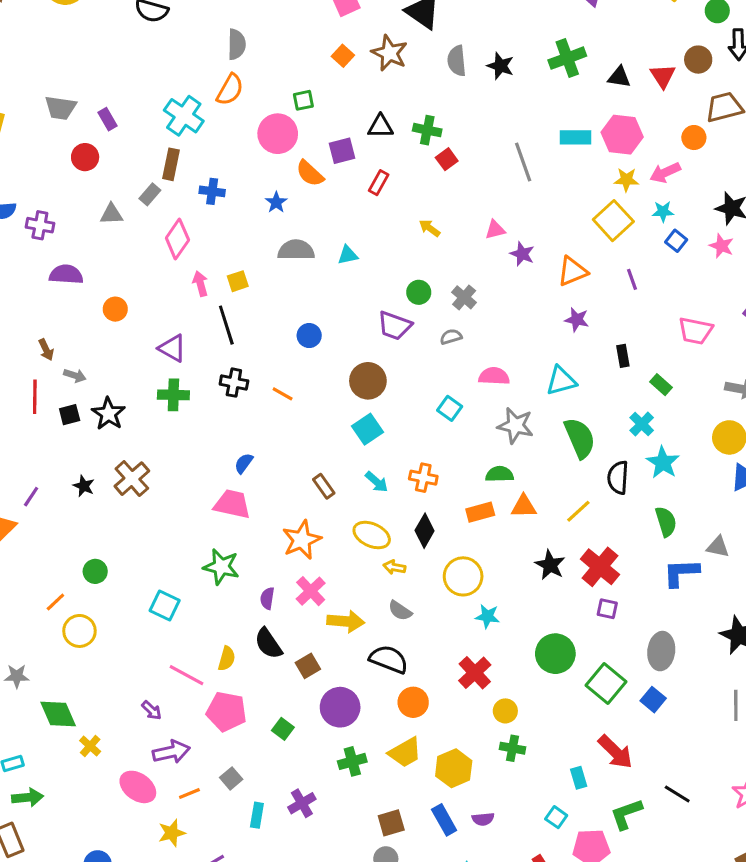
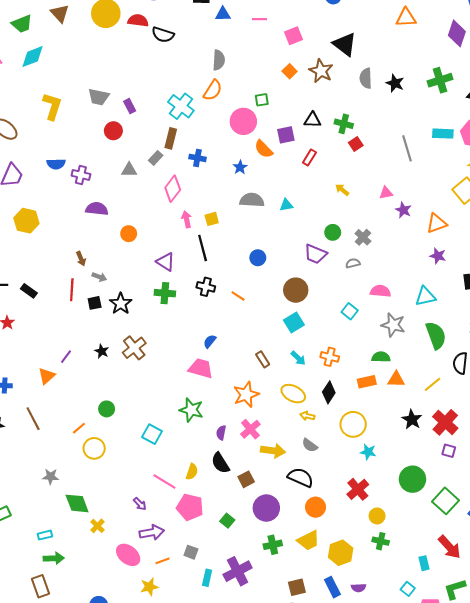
gray square: (231, 778) -> (191, 552), turned -32
purple cross: (302, 803) -> (238, 571), size x1.5

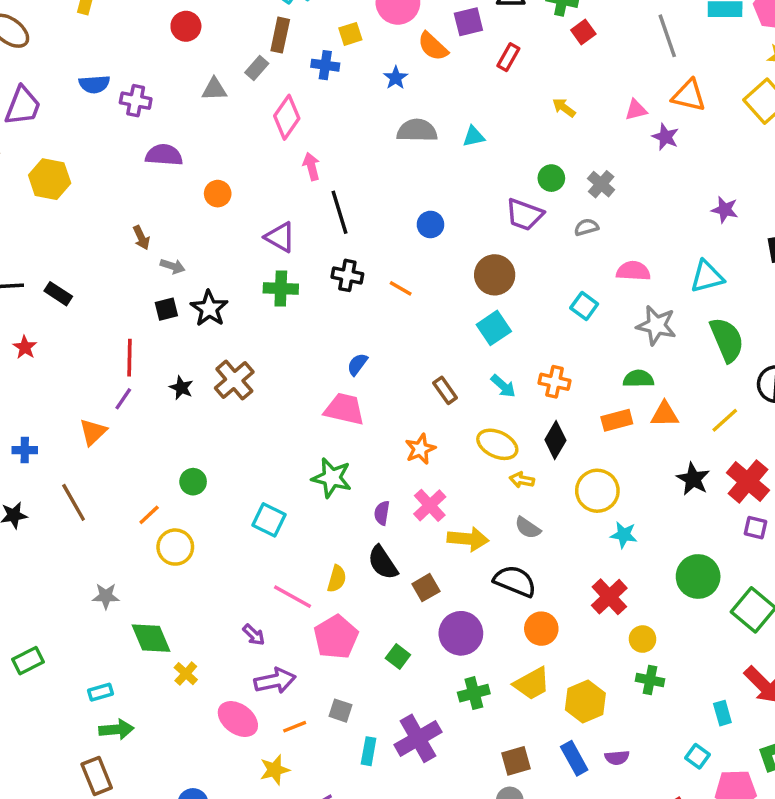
yellow square: (212, 219) -> (350, 34), moved
orange triangle: (437, 223) -> (689, 95), moved, turned 35
red line: (72, 290) -> (129, 358), moved
orange star: (246, 395) -> (420, 449), size x0.7
pink pentagon: (190, 507) -> (336, 637), turned 30

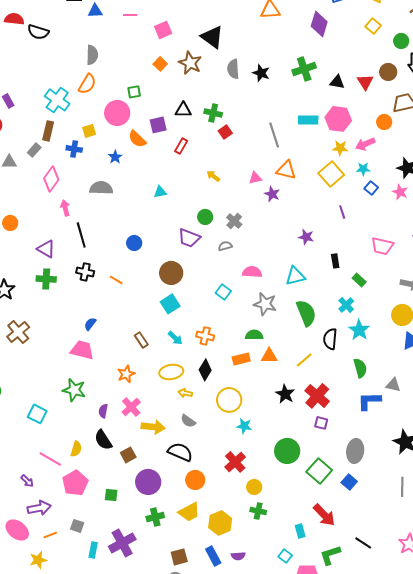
gray semicircle: (417, 131) -> (101, 188), moved
yellow ellipse: (497, 444) -> (171, 372), turned -35
green square: (398, 657) -> (111, 495), turned -32

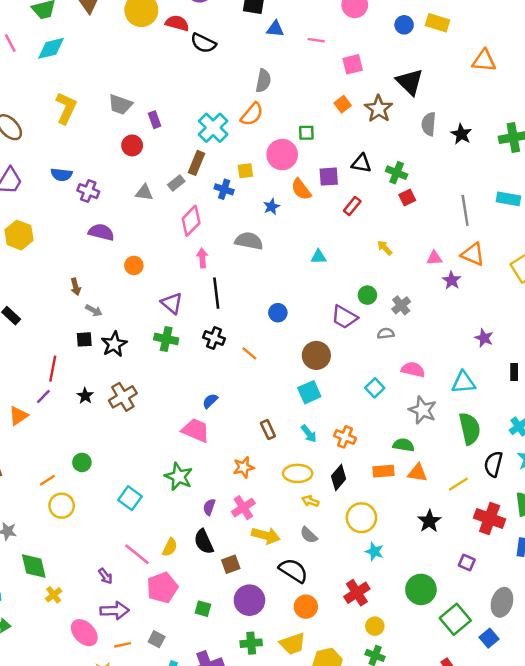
red cross: (317, 396) -> (490, 518), moved, turned -30

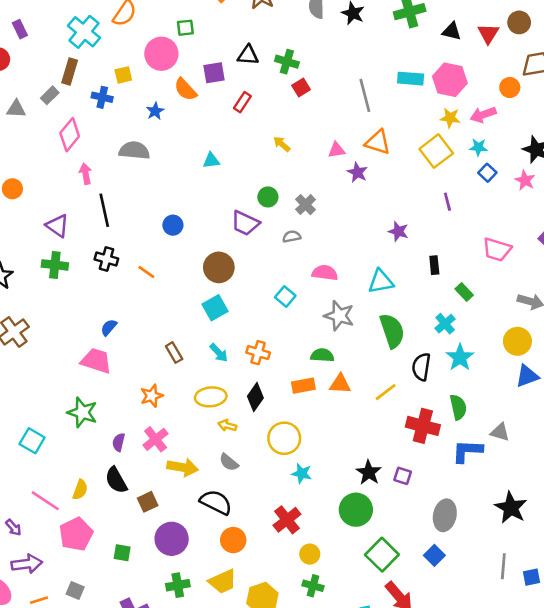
black star: (429, 521) -> (369, 472), moved
green square: (455, 619) -> (382, 555), moved

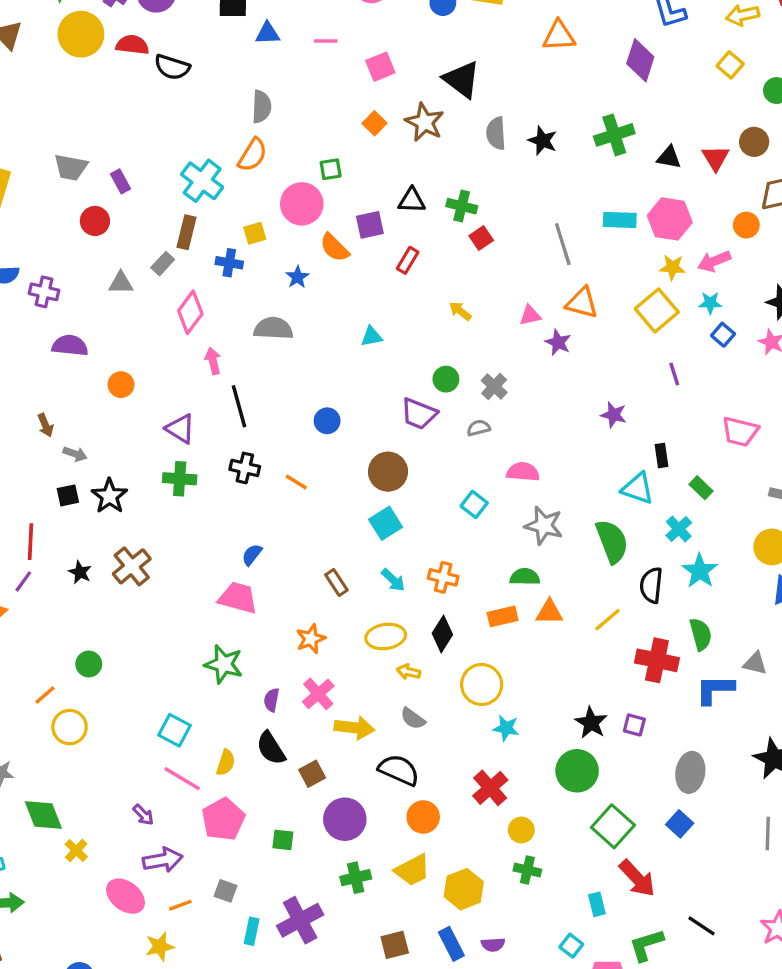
cyan triangle: (381, 282) -> (638, 488), moved, turned 32
cyan square: (32, 441) -> (174, 730), moved

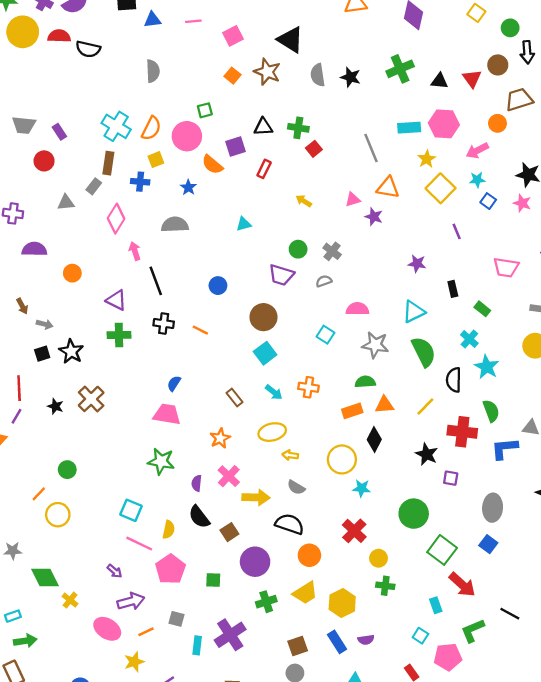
orange semicircle: (252, 155) -> (151, 128), moved
yellow star: (672, 267) -> (427, 159), moved, turned -30
cyan triangle: (638, 488) -> (414, 312), moved, turned -40
black diamond: (442, 634) -> (374, 440), moved
black star: (591, 723) -> (427, 454), moved

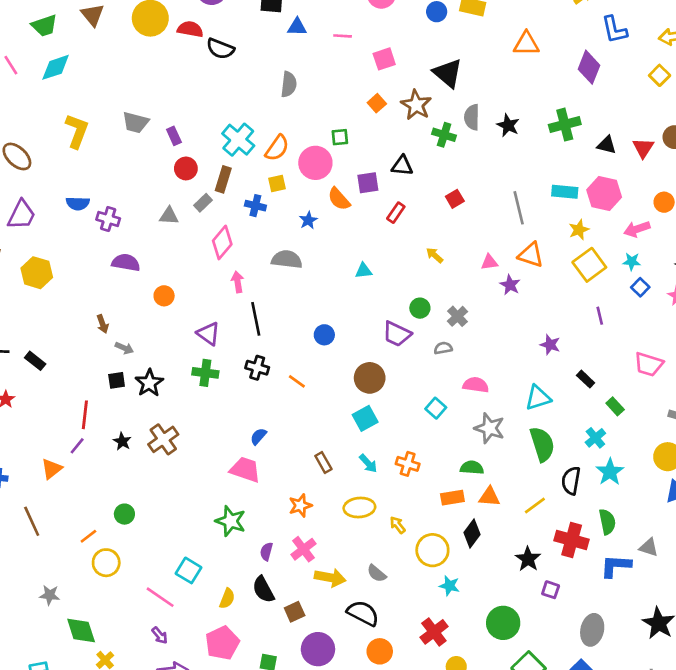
green cross: (298, 128) -> (444, 135), moved
red circle: (44, 161) -> (186, 168), moved
black rectangle: (453, 289) -> (586, 379), turned -42
yellow arrow: (290, 455) -> (398, 525), moved, turned 35
pink line: (139, 544) -> (160, 597), moved

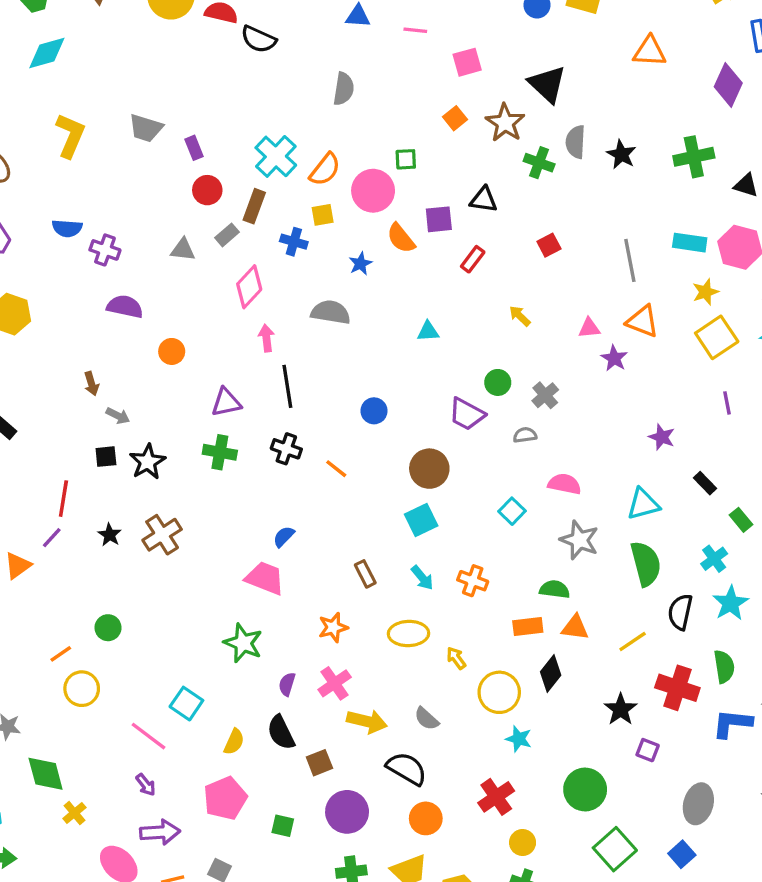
purple triangle: (208, 334) -> (226, 402), turned -50

